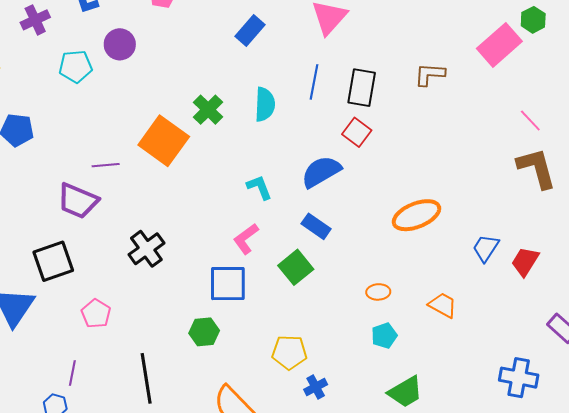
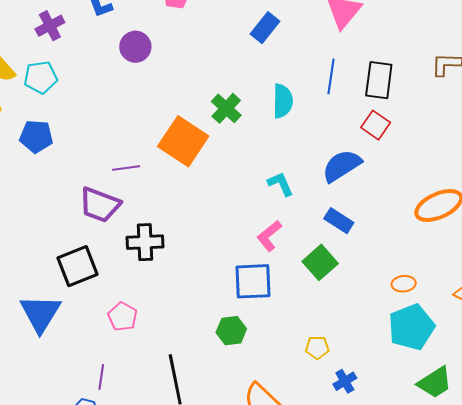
cyan pentagon: (76, 66) -> (41, 77), moved
black cross: (146, 249) -> (145, 242), moved, turned 36
cyan pentagon: (384, 336) -> (411, 327), size x1.8
yellow pentagon: (289, 352) -> (317, 348), size x0.7

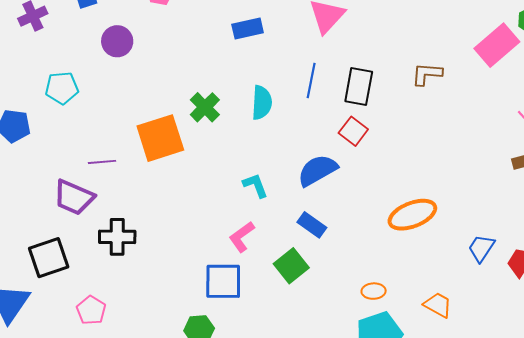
blue rectangle: (265, 28) -> (248, 29), turned 36
cyan pentagon: (41, 77) -> (62, 88), moved
orange square: (183, 141) -> (160, 138), turned 36

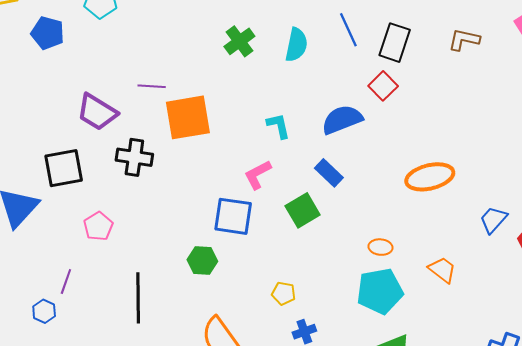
blue line: (311, 80) -> (348, 30), turned -44
orange square: (160, 138) -> (188, 117), moved
purple line: (102, 162) -> (152, 86), moved

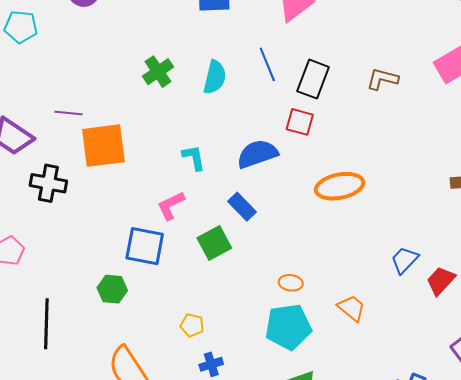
red square: (383, 86) -> (300, 122), turned -32
orange ellipse: (430, 177) -> (340, 186), moved

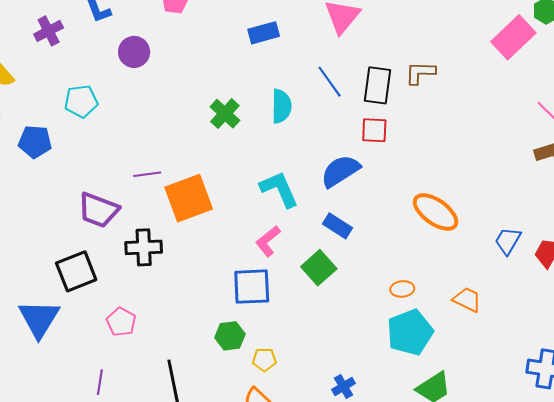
brown L-shape: (382, 79) -> (420, 73), moved
cyan L-shape: (194, 158) -> (279, 189), size x1.5
orange ellipse: (340, 186) -> (436, 212), moved, turned 60
yellow pentagon: (192, 325) -> (264, 360), moved

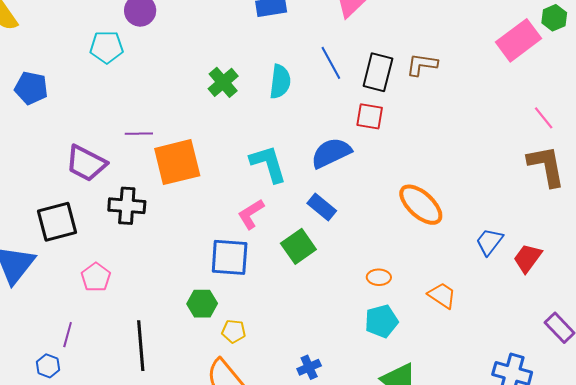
cyan pentagon: (81, 101) -> (107, 47), moved
cyan pentagon: (410, 332) -> (381, 321), size x0.7

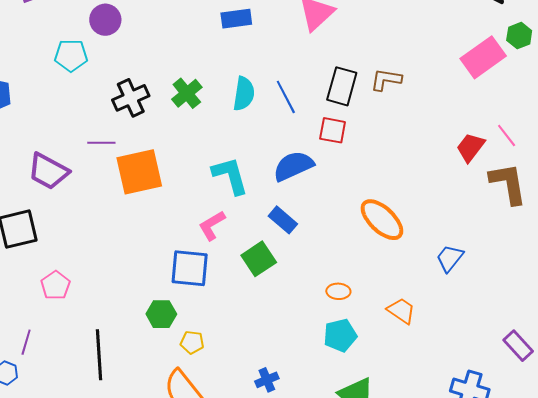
blue line: (331, 63) -> (286, 97), moved
black cross: (127, 206) -> (131, 98), moved, turned -30
red trapezoid: (528, 258) -> (470, 147), moved

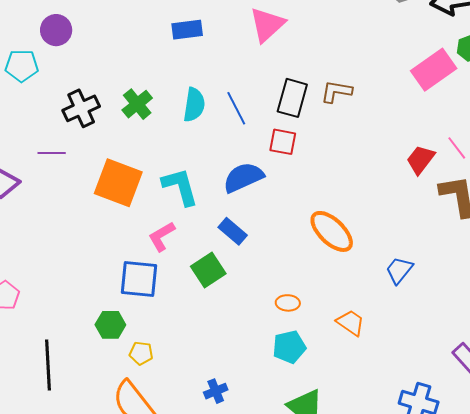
orange square: (139, 172) -> (118, 183), moved, turned 33

